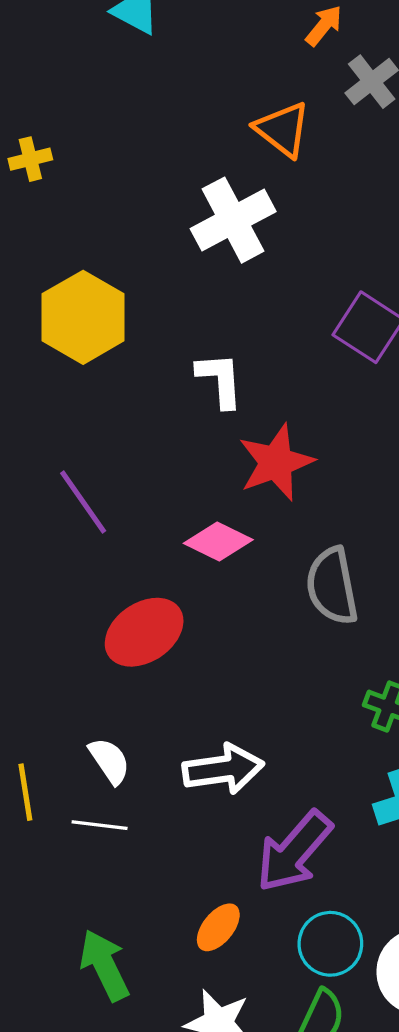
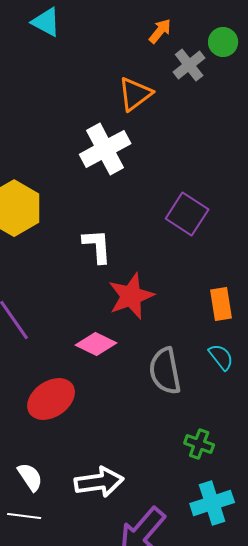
orange triangle: (283, 129) -> (135, 94), turned 45

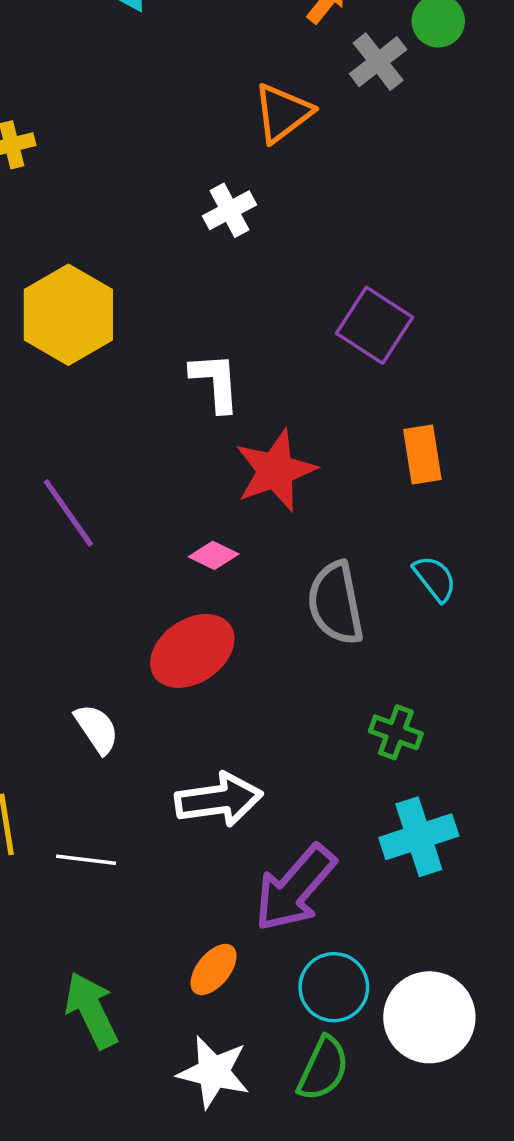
white cross: (105, 149) -> (229, 210), size x0.6
orange rectangle: (221, 304) -> (422, 454), moved
pink diamond: (96, 344) -> (214, 555), size x0.7
red ellipse: (51, 399) -> (192, 651), moved
white semicircle: (30, 477) -> (97, 729), moved

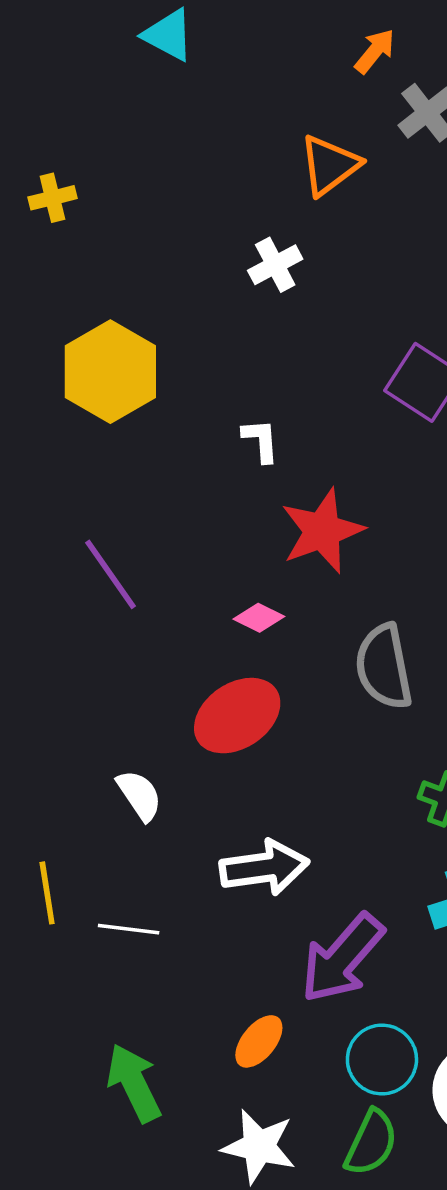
white L-shape: (215, 382) -> (261, 440), size x0.7

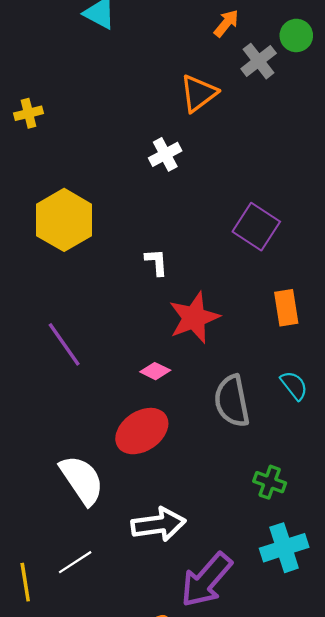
white semicircle: (139, 795) -> (82, 480), size x1.6
yellow line: (47, 893) -> (25, 582), moved
white line: (129, 929) -> (75, 562), turned -40

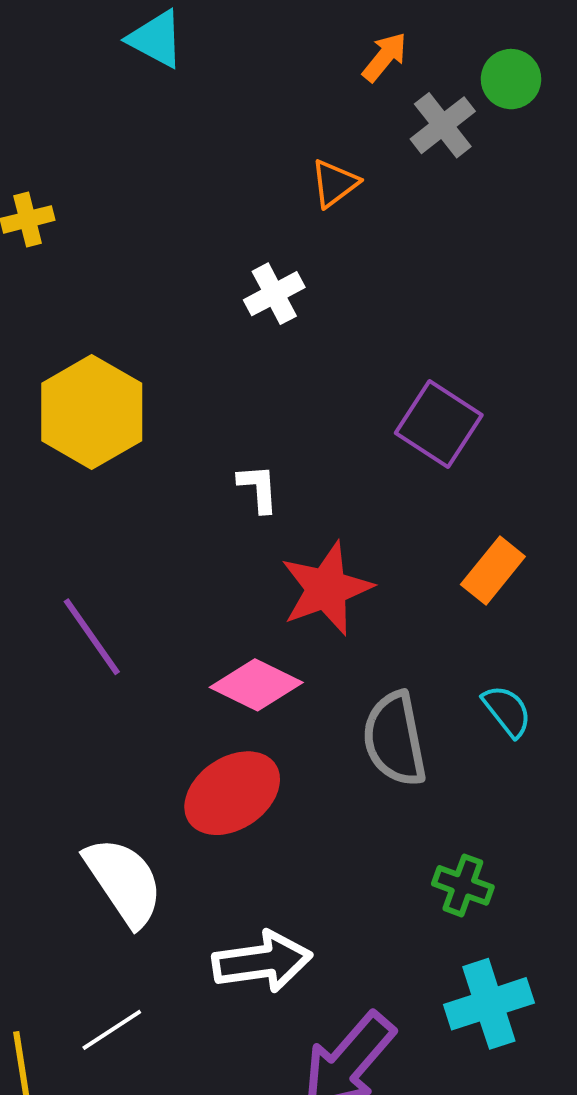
orange triangle: (199, 93) -> (334, 183), size x0.7
orange rectangle: (286, 308) -> (493, 571), turned 48
pink diamond: (155, 371) -> (256, 685), size x1.6

